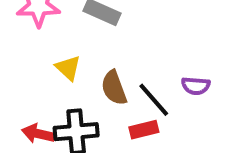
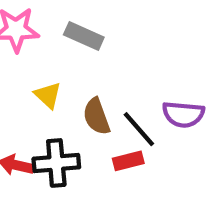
purple semicircle: (196, 86) -> (183, 114), size x1.4

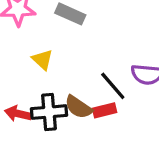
brown semicircle: (97, 116) -> (78, 107), moved, turned -36

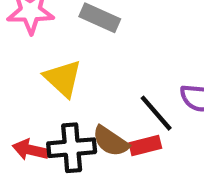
yellow triangle: (42, 60) -> (63, 78), size x1.4

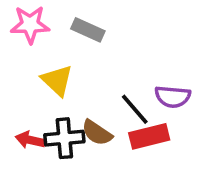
red rectangle: (145, 146) -> (149, 136), moved, size x1.5

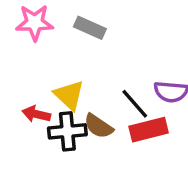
yellow triangle: (57, 80) -> (69, 95), moved
red arrow: (30, 140) -> (36, 114), moved

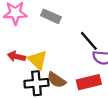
black line: (135, 104) -> (89, 41), moved
red arrow: (36, 114) -> (16, 56), moved

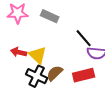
brown semicircle: (57, 80) -> (55, 73), turned 102
black cross: (36, 83) -> (37, 76), turned 30

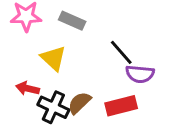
red arrow: (19, 52) -> (27, 88), moved
yellow triangle: (38, 55) -> (53, 58), moved

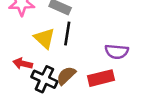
black line: (121, 52) -> (67, 33), moved, turned 50

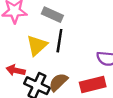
yellow triangle: (44, 38) -> (37, 45), turned 35

